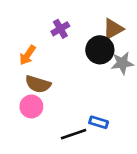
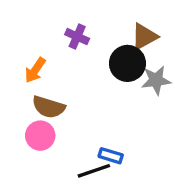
purple cross: (60, 29) -> (77, 37), turned -36
blue rectangle: (99, 122) -> (111, 156), moved

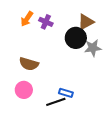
orange arrow: (35, 70) -> (27, 19), moved
pink circle: (40, 136) -> (24, 90), moved

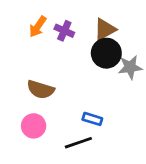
brown triangle: (86, 22) -> (105, 29), moved
blue rectangle: (66, 93) -> (92, 119), moved

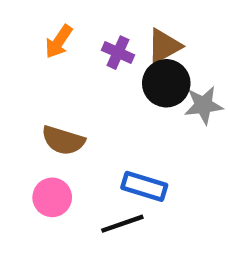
purple cross: (64, 31) -> (118, 53), moved
blue rectangle: (92, 119) -> (144, 186), size x1.4

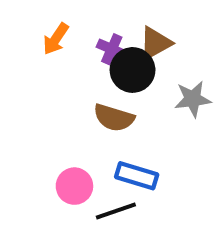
black circle: (166, 83) -> (133, 70), moved
brown semicircle: (63, 140) -> (114, 118), moved
pink circle: (52, 197) -> (74, 186), moved

